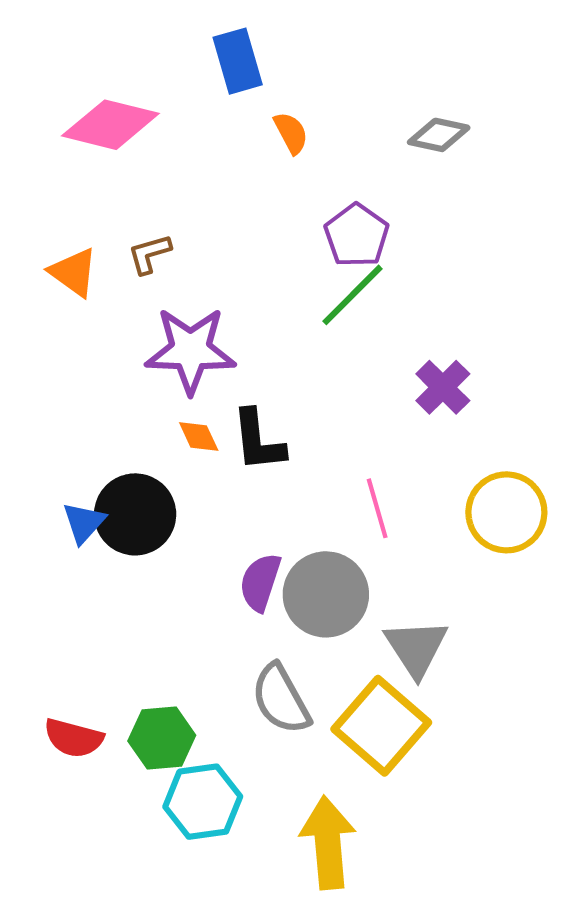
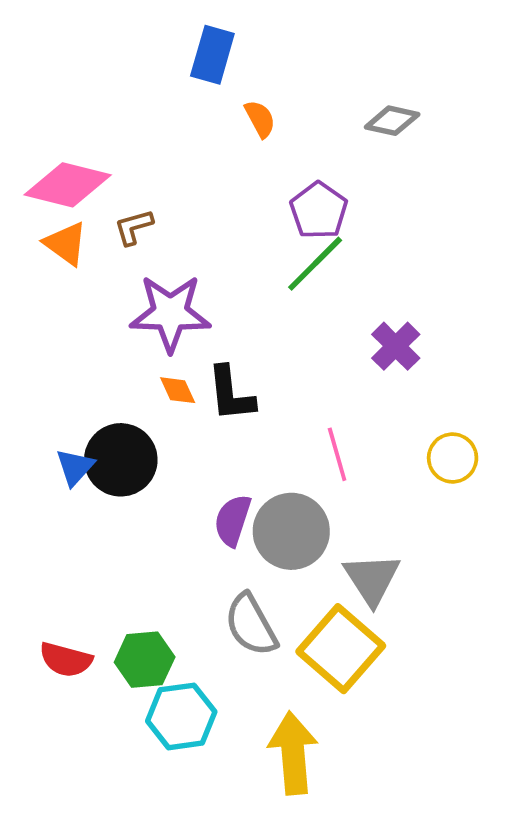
blue rectangle: (238, 61) -> (212, 55), turned 32
pink diamond: (110, 125) -> (68, 185), moved
yellow circle: (506, 512) -> (453, 458), size x0.7

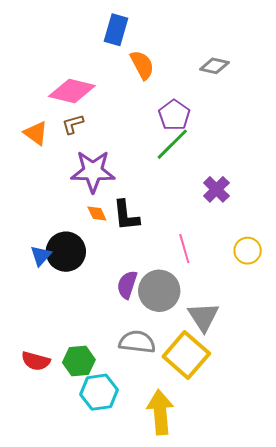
orange semicircle: (260, 119) -> (142, 65), size x1.4
pink diamond: (68, 185) -> (72, 91), moved
gray semicircle: (251, 625) -> (137, 342), turned 126

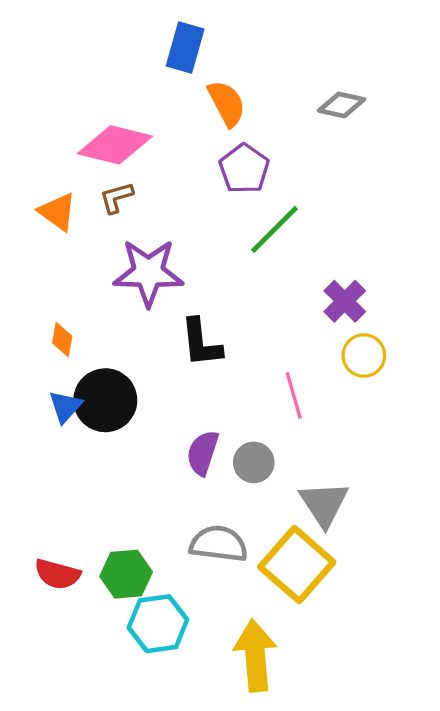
purple pentagon: (174, 115) -> (244, 169), moved
orange diamond: (97, 213) -> (62, 340), moved, turned 35
yellow circle: (248, 251) -> (364, 356), moved
gray circle: (159, 291) -> (254, 462), size x0.6

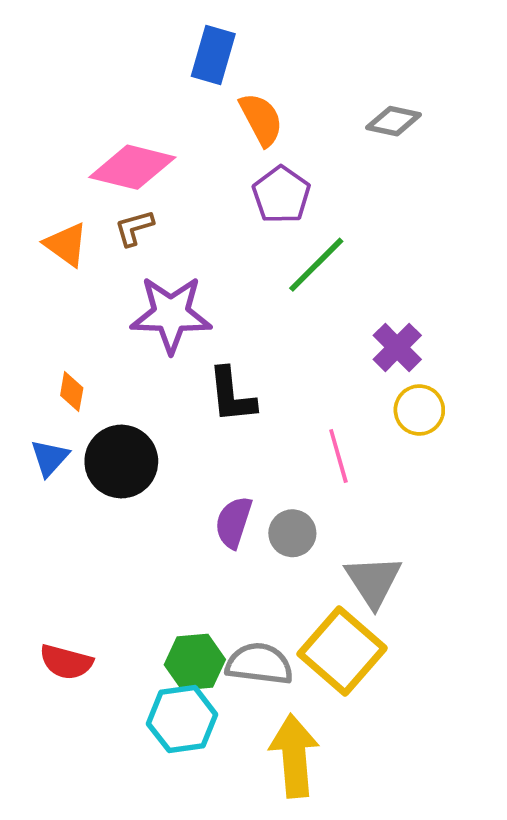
blue triangle: (65, 407) -> (50, 458), moved
gray semicircle: (219, 544) -> (259, 664), moved
green hexagon: (126, 574) -> (195, 662), moved

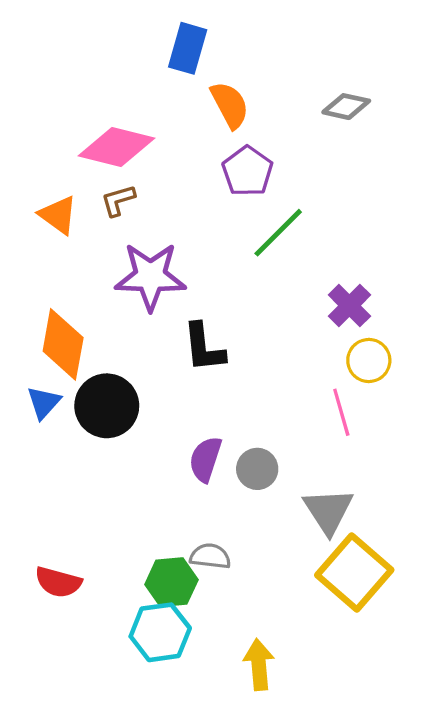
orange diamond: (72, 392) -> (63, 344), size x2.0
pink line: (338, 456) -> (341, 412), moved
yellow square: (342, 651) -> (354, 572), moved
gray semicircle: (259, 664) -> (210, 556), moved, size x0.7
yellow arrow: (294, 756) -> (259, 665), size x0.7

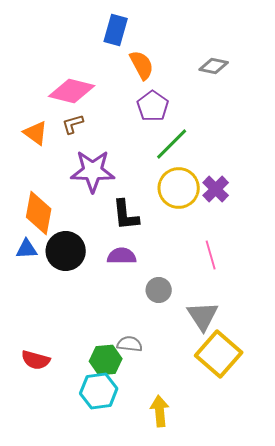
yellow circle: (369, 360) -> (179, 188), moved, size x1.5
blue triangle: (44, 403) -> (27, 249), turned 45
purple semicircle: (205, 459) -> (122, 256), moved, turned 72

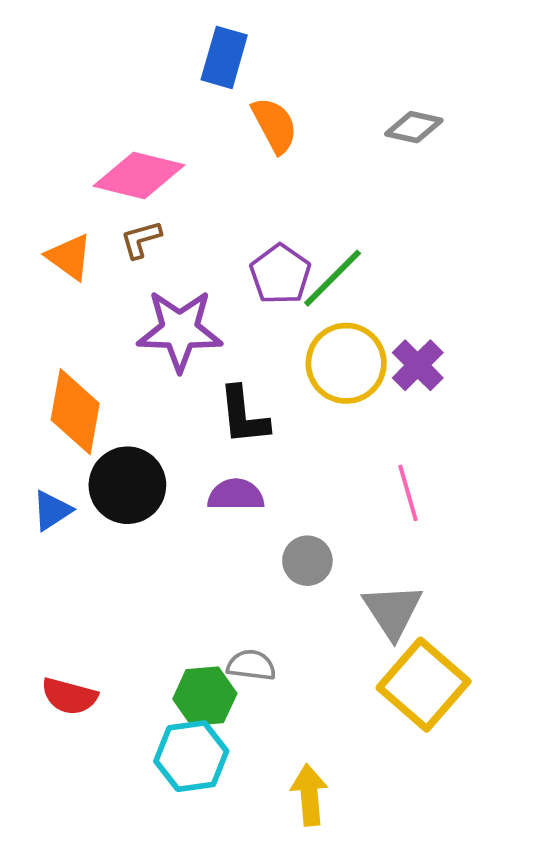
purple pentagon: (153, 106) -> (280, 274), moved
blue triangle: (27, 249) -> (52, 510), moved, turned -30

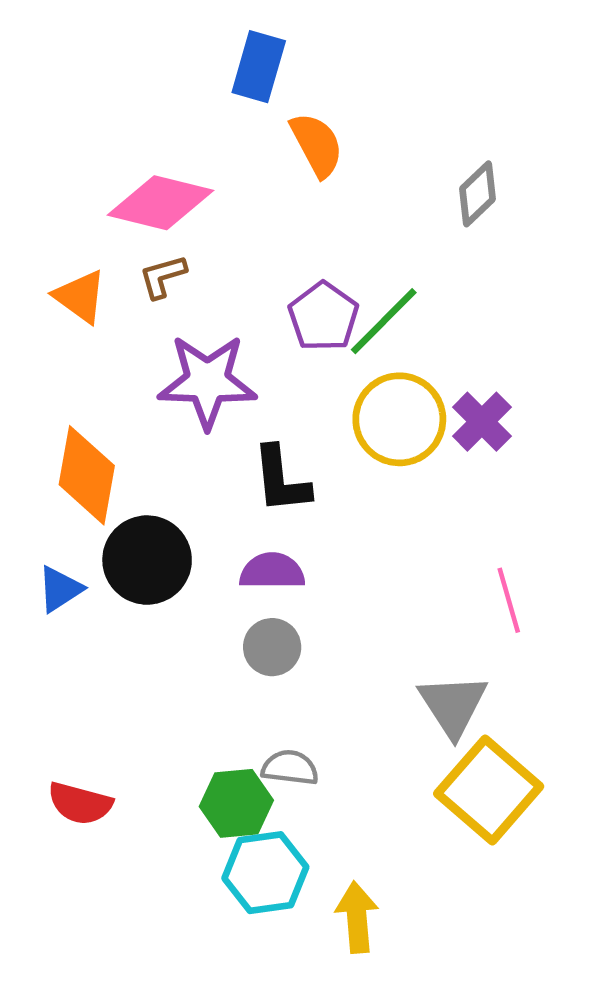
gray diamond: (414, 127) -> (478, 194), moved, turned -56
pink line: (408, 493) -> (509, 600), moved
gray circle: (307, 561) -> (272, 647), moved
cyan hexagon: (191, 756) -> (265, 873), moved

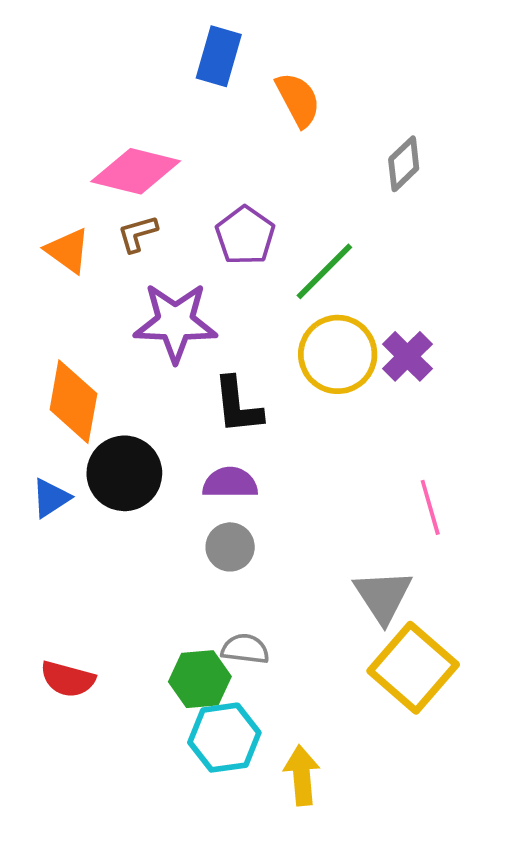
orange semicircle: (317, 145) -> (298, 100), moved
purple pentagon: (323, 317) -> (245, 236), moved

